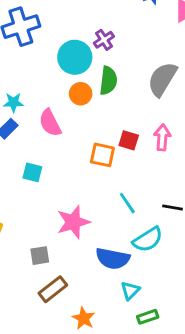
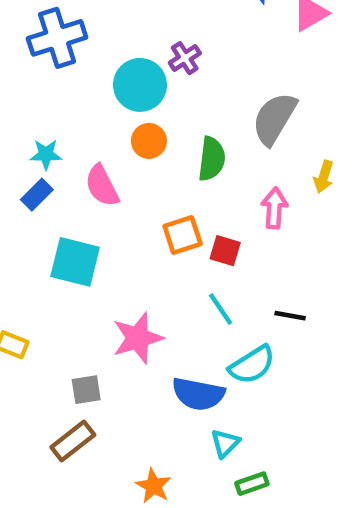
green semicircle: (108, 81) -> (212, 159), moved
red square: (129, 140) -> (225, 251), moved
orange square: (102, 155) -> (183, 235), turned -30
cyan square: (32, 172) -> (75, 262), size x1.6
brown rectangle: (53, 289) -> (73, 441), moved

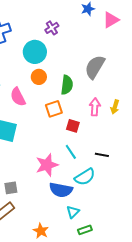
purple cross: (185, 58) -> (52, 28), moved
yellow arrow: (324, 177) -> (115, 107), moved
orange square: (183, 235) -> (54, 109), moved
pink star: (138, 338) -> (47, 165), moved

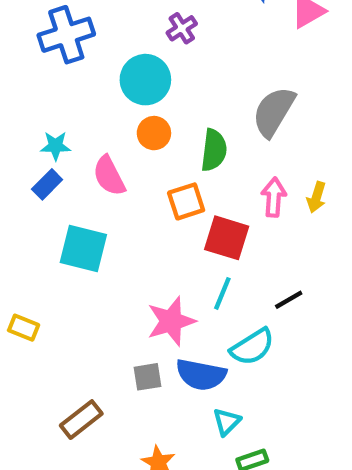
red square: (73, 126) -> (227, 238), size x1.5
cyan line: (71, 152) -> (222, 293), turned 56
black line: (102, 155) -> (289, 300), turned -40
gray square: (11, 188) -> (148, 377), moved

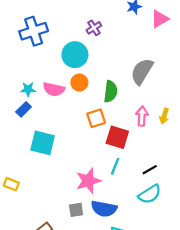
pink semicircle: (109, 176) -> (54, 89), moved, turned -50
cyan semicircle: (252, 347) -> (150, 194), moved

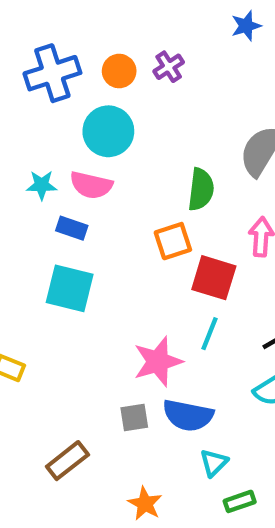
cyan circle: (75, 55) -> (108, 131), moved
orange circle: (79, 83) -> (119, 71), moved
blue rectangle: (24, 109) -> (72, 228), moved, turned 64

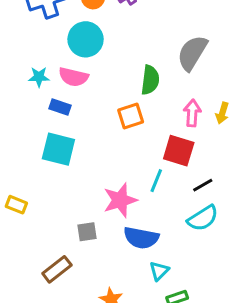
red square: (214, 278) -> (179, 151), moved
gray square: (134, 418) -> (87, 232), moved

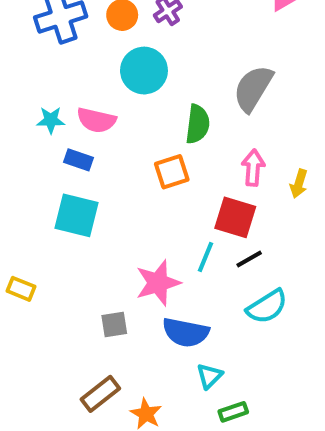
cyan circle: (86, 39) -> (144, 71), moved
yellow arrow: (222, 113) -> (299, 184), moved
black line: (203, 185) -> (249, 259), moved
brown rectangle: (57, 269) -> (100, 394), moved

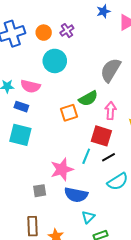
green semicircle: (198, 124) -> (88, 98), moved, turned 54
brown rectangle: (100, 394) -> (32, 226), turned -54

